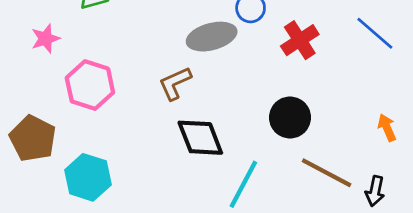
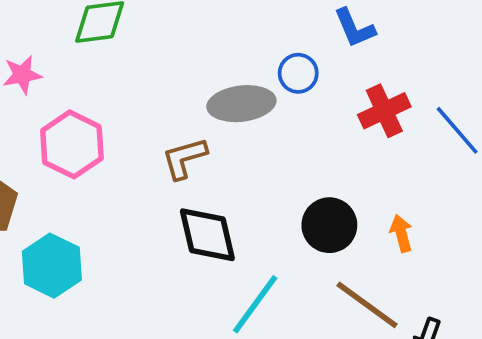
red cross: (300, 40) -> (384, 111), moved
orange arrow: (387, 128) -> (401, 233), moved

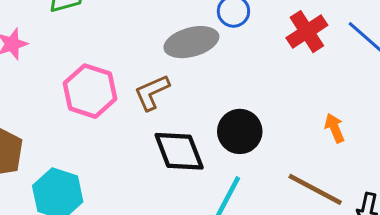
pink hexagon: (72, 144) -> (90, 91), moved
black circle: (329, 225) -> (240, 131), moved

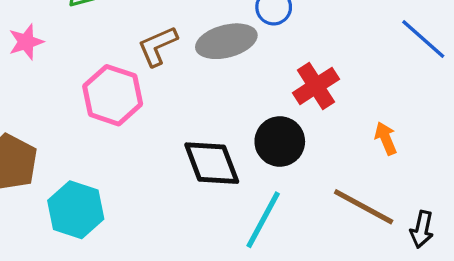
red cross: (307, 32) -> (316, 86), moved
brown L-shape: (152, 92) -> (158, 46), moved

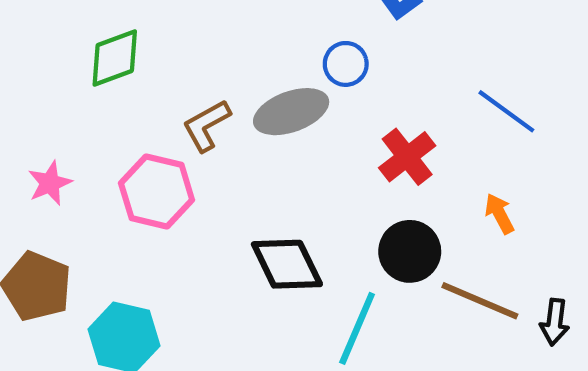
blue line: (423, 39) -> (506, 111), moved
pink star: (26, 42) -> (50, 183), moved
black circle: (280, 141) -> (410, 251), moved

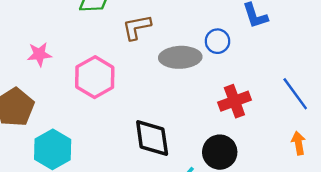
brown L-shape: (206, 125) -> (137, 27), moved
orange arrow: (499, 214) -> (299, 143), moved

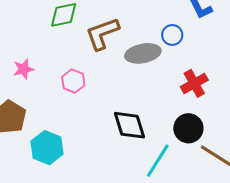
brown L-shape: (137, 27) -> (102, 34), size x1.4
pink hexagon: (95, 77) -> (73, 81), size x0.7

